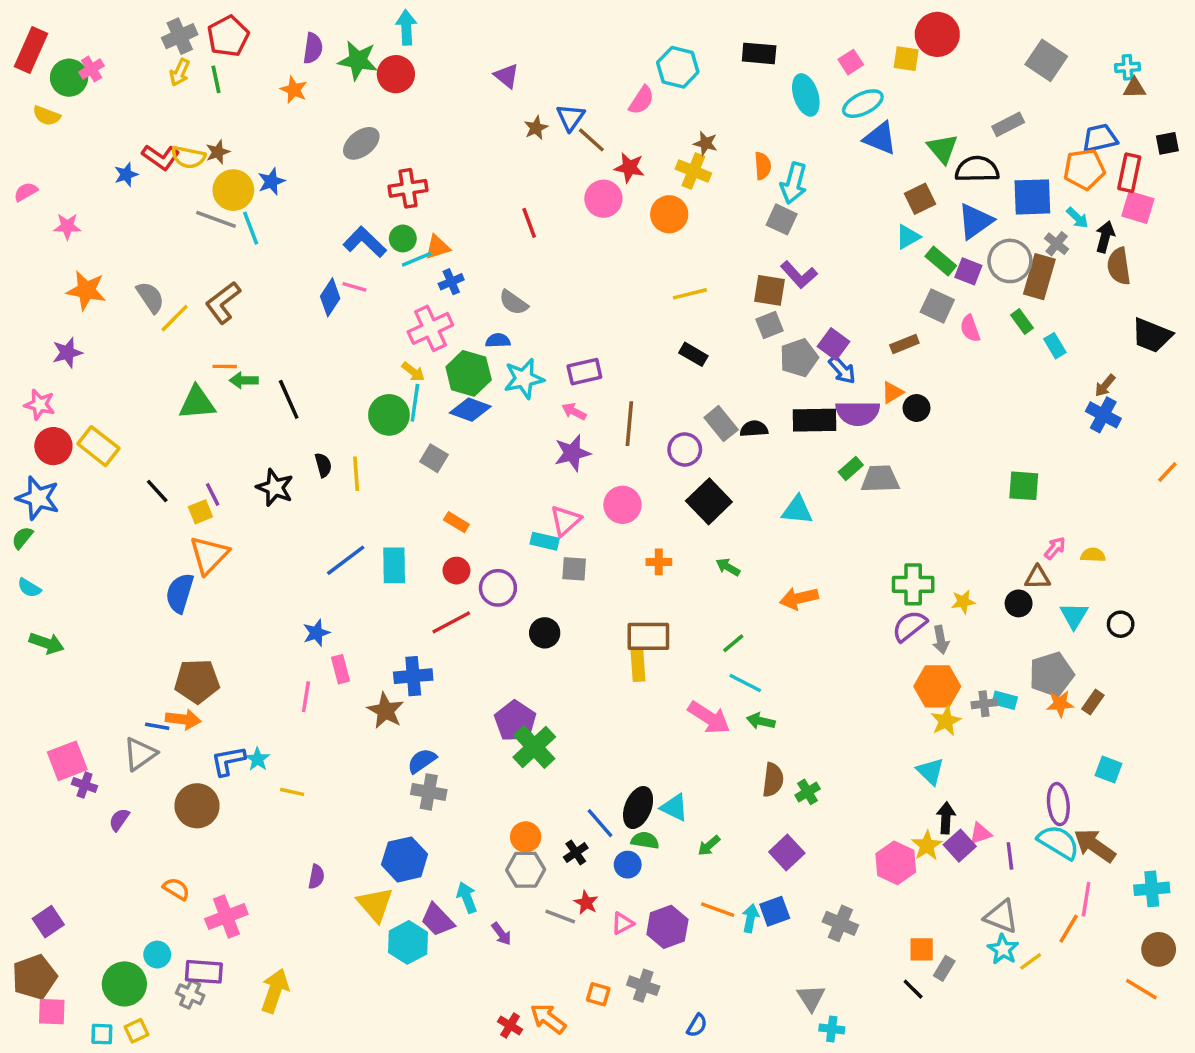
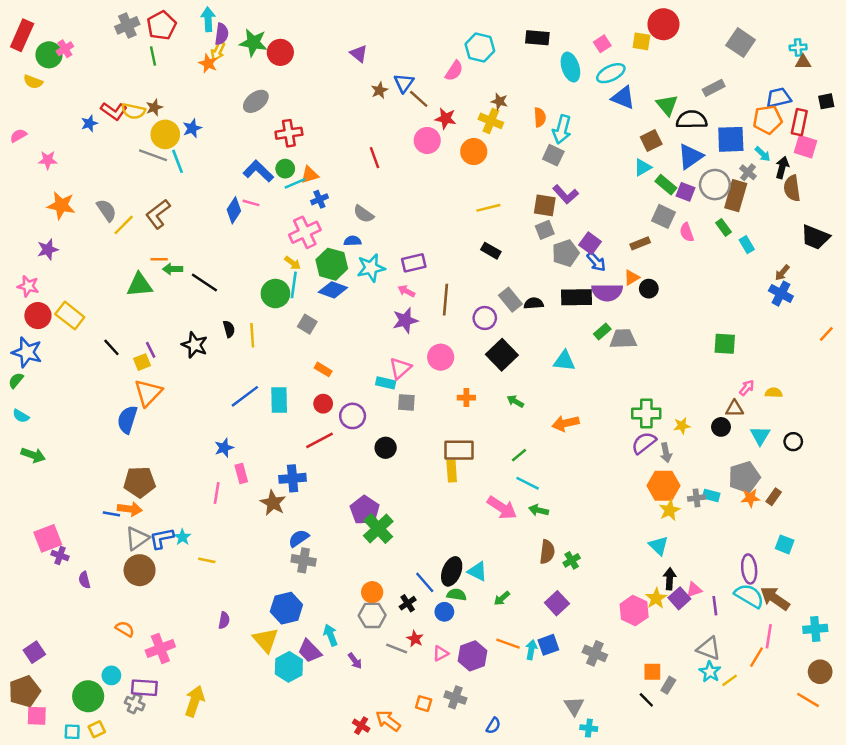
cyan arrow: (406, 27) -> (208, 19), moved
yellow arrow: (180, 72) -> (218, 51), moved
black line: (289, 399) -> (204, 283), turned -32
gray triangle: (140, 754) -> (137, 538), moved
purple semicircle: (119, 820) -> (84, 580), turned -49

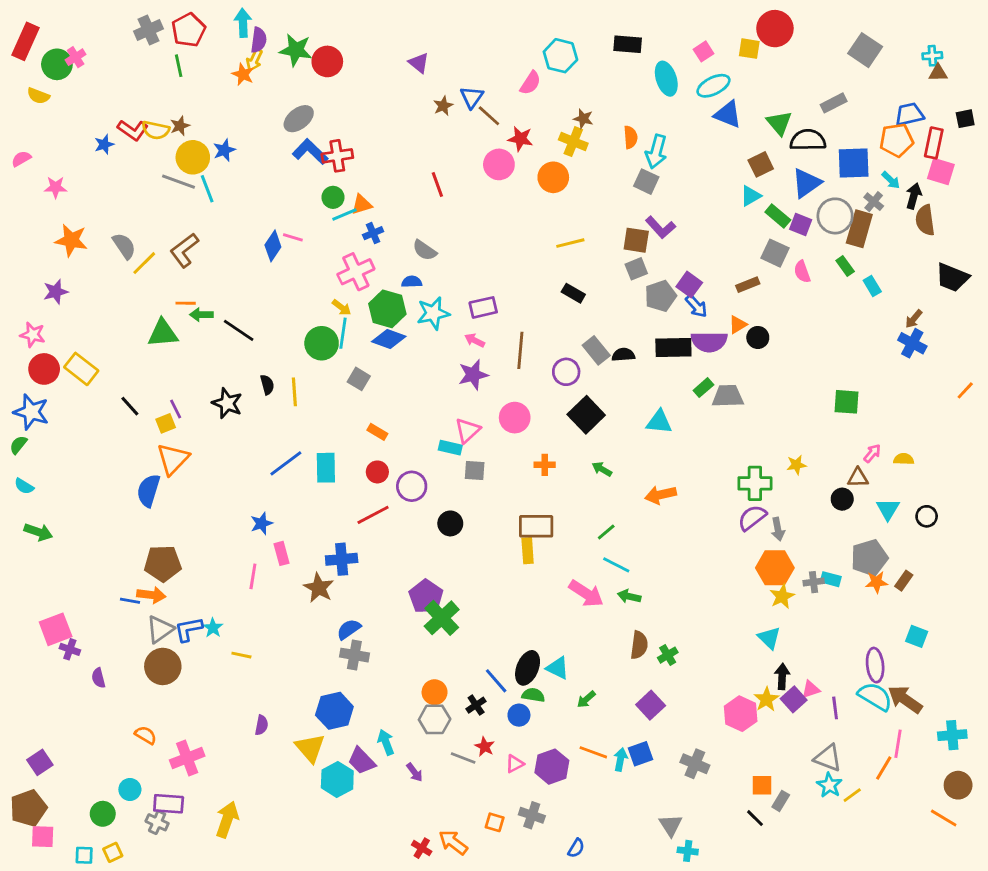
blue L-shape: (258, 171) -> (310, 152), moved
yellow star: (682, 426) -> (796, 465), moved
green circle: (88, 696) -> (103, 814), size x0.7

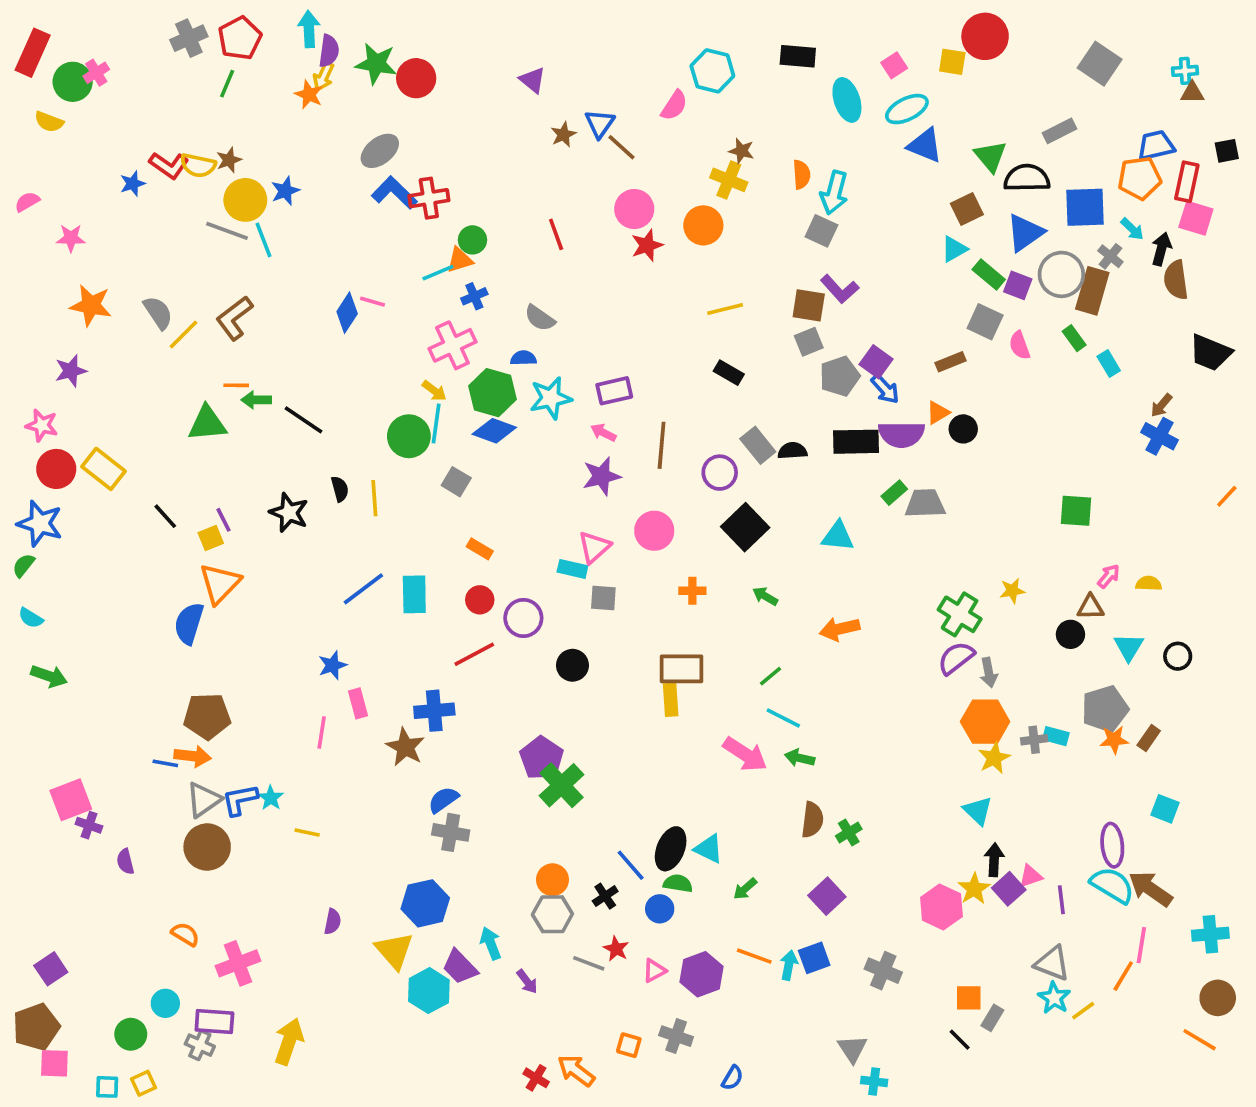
green line: (179, 66) -> (227, 84), turned 35
red star: (520, 139) -> (647, 245), moved, turned -30
green circle: (333, 197) -> (472, 240), moved
green cross: (755, 483) -> (960, 614), turned 32

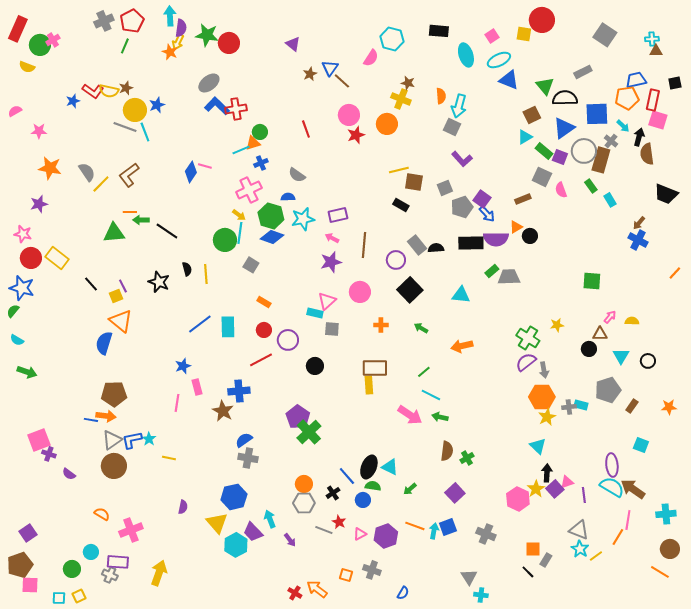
brown square: (809, 305) -> (414, 182), moved
orange triangle: (220, 583) -> (121, 321), turned -35
orange star: (1114, 740) -> (669, 407), moved
purple semicircle: (125, 862) -> (69, 474), turned -40

